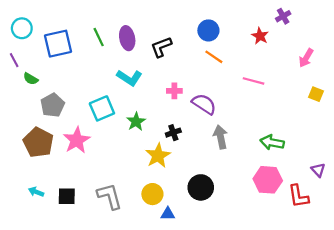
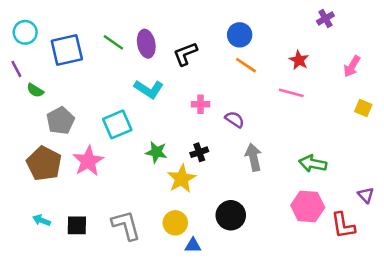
red star: (260, 36) -> (299, 60), moved
green line: (99, 37) -> (113, 42), turned -30
purple semicircle: (204, 104) -> (235, 119), size x0.7
green star: (136, 122) -> (156, 152), moved, turned -30

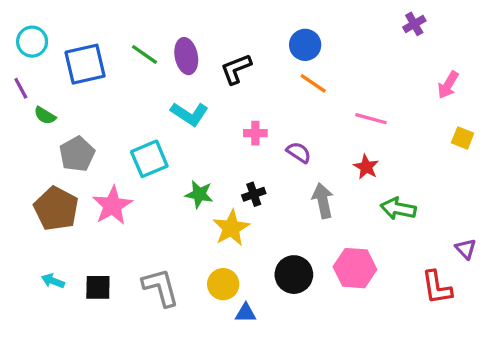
red star: (299, 60) -> (366, 167), moved
pink hexagon: (308, 206) -> (355, 268), moved

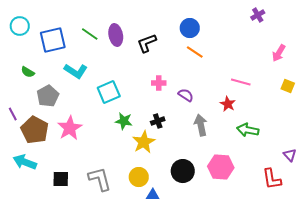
purple line: (21, 88) -> (13, 114), moved
cyan L-shape: (189, 114) -> (76, 71), moved
pink line: (371, 119) -> (241, 82), moved
cyan square: (149, 159) -> (109, 92), moved
cyan arrow: (53, 281) -> (25, 162), moved, size x1.6

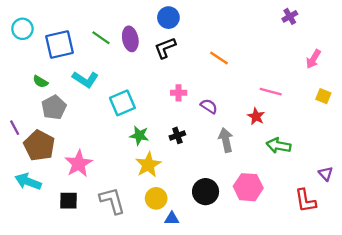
blue circle: (190, 28) -> (168, 18), moved
green semicircle: (28, 72) -> (40, 82), moved
pink star: (70, 128) -> (79, 164), moved
yellow star: (144, 142) -> (148, 165), moved

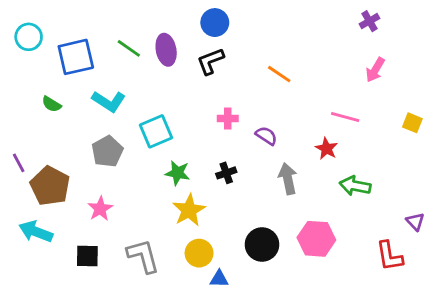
pink arrow: (313, 59) -> (375, 70), moved
gray pentagon: (54, 107) -> (107, 151), moved
pink star: (79, 164) -> (100, 209), size x0.7

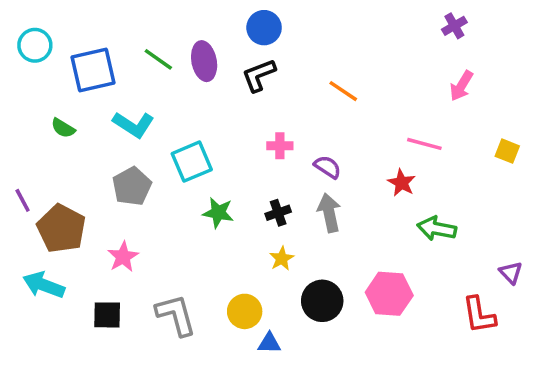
gray arrow: (288, 179) -> (329, 213), moved
yellow star: (189, 210) -> (282, 259), moved, size x0.6

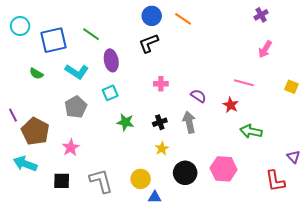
purple ellipse: (204, 61) -> (111, 60), moved
orange line: (343, 91) -> (183, 19), moved
cyan square: (192, 162) -> (110, 93), size x0.7
purple semicircle: (327, 167) -> (198, 96), moved

